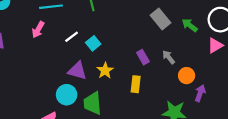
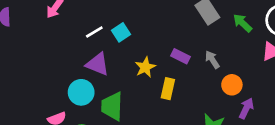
white line: (72, 37) -> (94, 32), moved
purple rectangle: (143, 57) -> (181, 56), turned -40
yellow star: (105, 71) -> (145, 67), moved

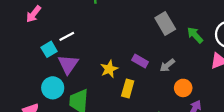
cyan square: (121, 32) -> (49, 49), moved
gray arrow: (212, 60) -> (167, 65), turned -98
purple triangle: (98, 64) -> (68, 64), turned 40

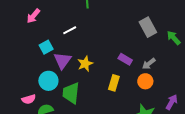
white line: (67, 36) -> (70, 30), moved
yellow star: (109, 69) -> (85, 64), moved
orange circle: (183, 88) -> (145, 81), moved

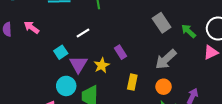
pink arrow: (33, 16) -> (32, 27), moved, turned 91
purple rectangle: (125, 59) -> (121, 52), moved, turned 32
gray arrow: (149, 64) -> (166, 59), size x1.6
orange circle: (145, 81) -> (164, 87), moved

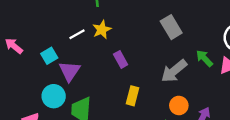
pink arrow: (32, 27) -> (14, 46), moved
green arrow: (189, 31) -> (204, 58), moved
yellow star: (102, 65) -> (102, 30), moved
orange circle: (164, 87) -> (179, 105), moved

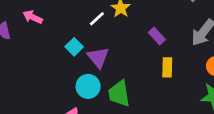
pink arrow: (14, 46) -> (33, 17), moved
purple rectangle: (121, 59) -> (157, 36), moved

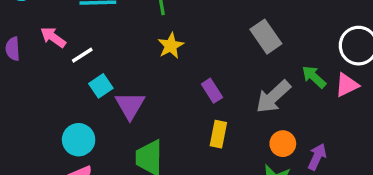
white line: (97, 19) -> (82, 55), moved
cyan circle: (88, 86) -> (79, 140), moved

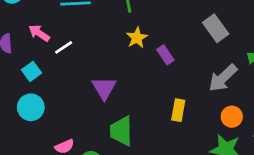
cyan square: (101, 86) -> (32, 71), moved
purple rectangle: (212, 91) -> (165, 55), moved
cyan circle: (79, 140) -> (31, 107), moved

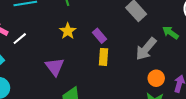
yellow star: (137, 38) -> (68, 31), moved
yellow rectangle: (178, 110) -> (104, 57), moved

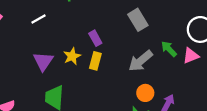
yellow star: (68, 31) -> (72, 56), moved
white line: (20, 39) -> (38, 19), moved

